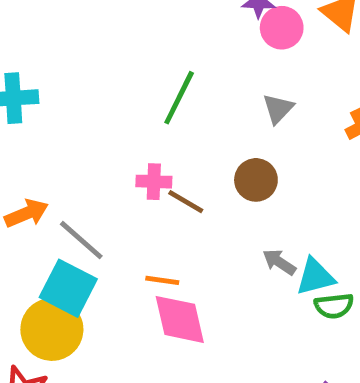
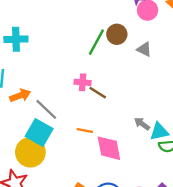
gray triangle: (278, 109) -> (144, 49), turned -49
brown circle: (256, 180) -> (117, 34), moved
pink diamond: (180, 319) -> (109, 148), moved

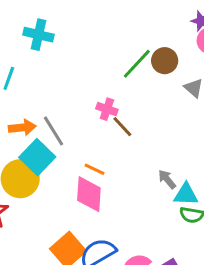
orange arrow: (20, 95) -> (22, 128), moved
pink diamond: (109, 148) -> (89, 194), moved

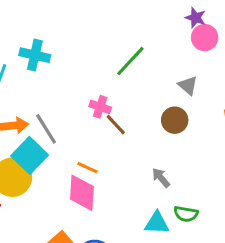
cyan cross: (38, 35) -> (35, 55), moved
brown circle: (165, 61) -> (175, 120), moved
cyan triangle: (186, 194) -> (157, 223), moved

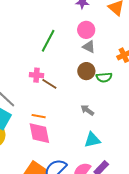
pink circle: (205, 38) -> (86, 30), moved
green semicircle: (186, 214) -> (104, 77), moved

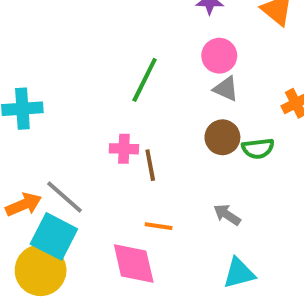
brown line: (49, 84) -> (150, 165), turned 49
orange line: (39, 116) -> (159, 226), moved

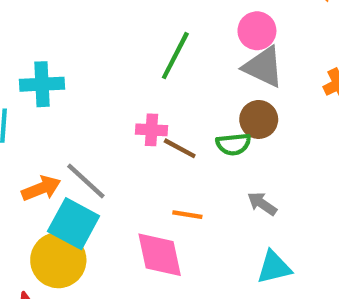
gray triangle: (226, 89) -> (263, 67), size x1.5
green semicircle: (258, 148) -> (233, 144), moved
brown line: (150, 165) -> (180, 148), turned -52

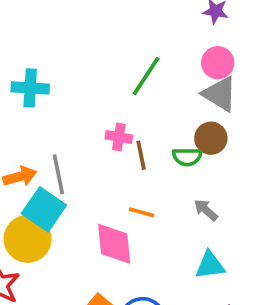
brown line: (180, 148) -> (141, 155), turned 44
gray line: (86, 181) -> (58, 174), turned 30

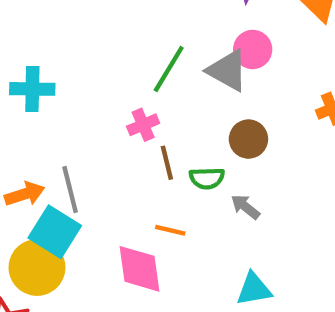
gray triangle: (220, 94) -> (228, 70), moved
pink cross: (119, 137) -> (143, 125), moved, turned -30
green semicircle: (187, 157) -> (207, 178), moved
gray arrow: (206, 210) -> (245, 207), moved

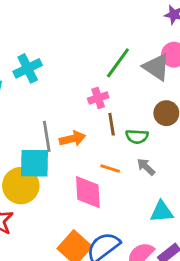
cyan cross: (32, 89) -> (28, 68), turned -32
orange arrow: (25, 194) -> (72, 139), moved
gray arrow: (245, 207) -> (146, 167), moved
cyan square: (55, 232) -> (34, 163), turned -36

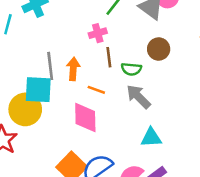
orange arrow: (72, 139) -> (73, 69), turned -75
gray arrow: (146, 167) -> (138, 97), size x1.5
orange line: (110, 169) -> (96, 90), moved

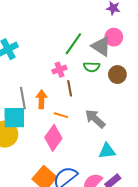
brown circle: (159, 49) -> (117, 75), moved
green semicircle: (131, 69) -> (92, 67), moved
pink diamond: (85, 118) -> (53, 138), turned 40

